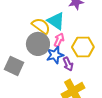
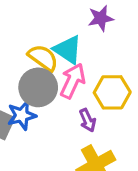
pink arrow: (59, 40) -> (73, 81), size x1.5
blue star: (55, 55) -> (22, 115), moved

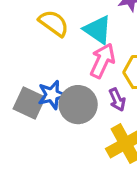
yellow semicircle: (43, 58) -> (54, 23), moved
gray circle: (38, 87) -> (78, 105), moved

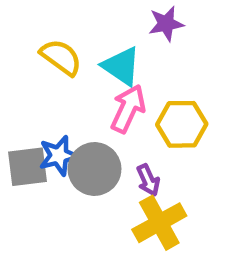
purple arrow: (117, 100) -> (148, 180), moved
gray square: (29, 103) -> (27, 167), turned -32

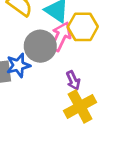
yellow hexagon: (182, 124) -> (83, 27), moved
gray circle: (94, 169) -> (40, 46), moved

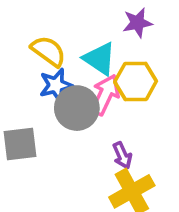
blue star: (18, 65) -> (56, 85), moved

